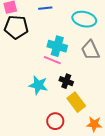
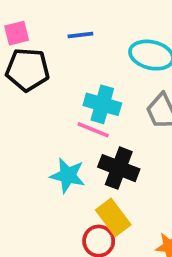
black cross: (66, 81) -> (119, 168), size x1.5
yellow rectangle: (76, 102) -> (113, 217), moved

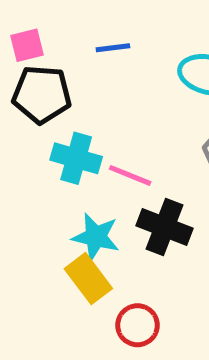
cyan cross: (102, 104) -> (76, 158), moved
yellow rectangle: (113, 217) -> (88, 279), moved

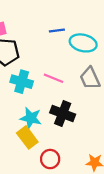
blue line: (113, 48) -> (57, 30), moved
pink line: (130, 175) -> (54, 78), moved

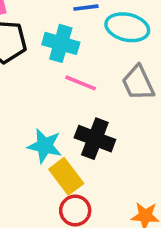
cyan cross: (22, 82) -> (61, 43), moved
yellow rectangle: (27, 137) -> (66, 176), moved

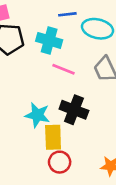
yellow rectangle: (66, 176) -> (53, 137), turned 35

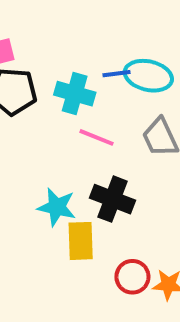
blue line: (67, 14) -> (116, 74), moved
red circle: (60, 162) -> (132, 277), moved

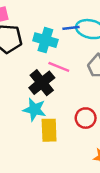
black cross: (112, 199) -> (42, 83), moved, turned 30
red circle: (132, 277) -> (86, 118), moved

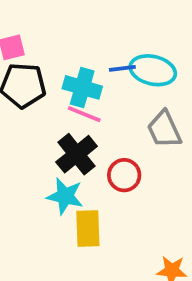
pink line: (59, 67) -> (84, 114), moved
red circle: (86, 118) -> (124, 175), moved

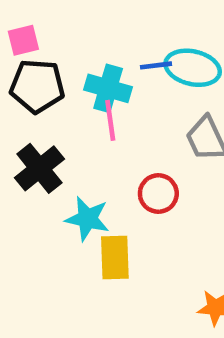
pink line: (84, 114) -> (110, 120), turned 60
black cross: (77, 154) -> (39, 168), moved

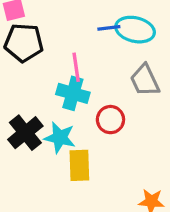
cyan cross: (108, 88) -> (73, 93), moved
black cross: (39, 168) -> (25, 133), moved

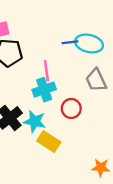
cyan cross: (73, 93) -> (44, 90), turned -35
yellow rectangle: (79, 165) -> (49, 142), turned -55

